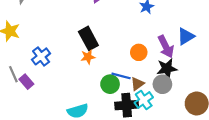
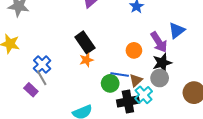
gray line: (13, 74) -> (42, 78), moved

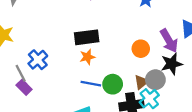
black rectangle: (85, 42) -> (87, 37), turned -65
blue line: (120, 75) -> (91, 84), moved
gray line: (42, 78) -> (21, 73), moved
gray circle: (160, 78) -> (155, 80), moved

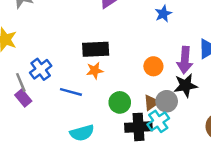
purple arrow: (169, 41) -> (185, 60), turned 30
blue line: (91, 84) -> (71, 92), moved

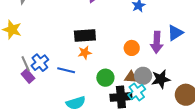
blue cross: (41, 69) -> (40, 63), moved
black star: (186, 85) -> (161, 79), moved
brown triangle: (151, 103) -> (131, 77), turned 40

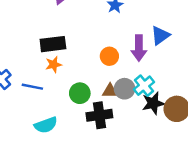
black star: (161, 79) -> (153, 103), moved
cyan cross: (137, 92) -> (144, 86), moved

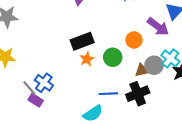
purple arrow: (139, 48) -> (158, 27), turned -40
blue line: (32, 87) -> (108, 94), moved
green circle: (80, 93) -> (113, 57), moved

